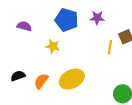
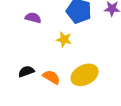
orange semicircle: (41, 81) -> (51, 77), turned 84

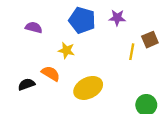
orange semicircle: (51, 77) -> (51, 73), moved

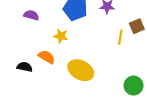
black semicircle: (26, 84) -> (25, 67), turned 32
yellow ellipse: (88, 88) -> (81, 70), turned 55

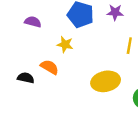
yellow ellipse: (81, 70) -> (106, 81), moved, turned -40

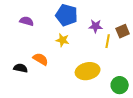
purple star: (115, 12) -> (96, 26), moved
yellow star: (65, 44) -> (63, 40), moved

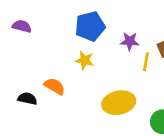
blue pentagon: (67, 15) -> (90, 26), turned -30
purple semicircle: (27, 21) -> (22, 26), moved

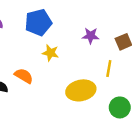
blue pentagon: (90, 26) -> (38, 22), moved
yellow line: (146, 62) -> (109, 69), moved

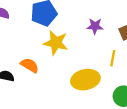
yellow star: (50, 53) -> (56, 43), size x1.5

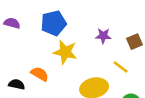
yellow line: (113, 58) -> (121, 67), turned -63

